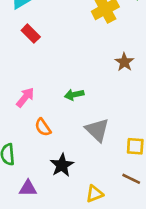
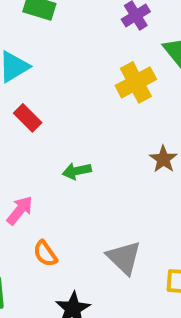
green arrow: (74, 95) -> (77, 171), moved

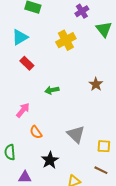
yellow cross: (136, 82) -> (66, 40), moved

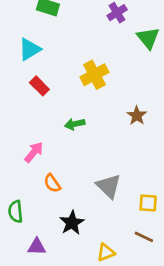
yellow cross: (66, 40) -> (94, 75), moved

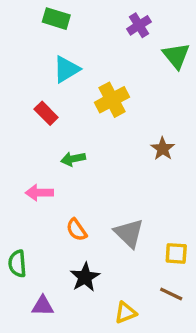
cyan triangle: (30, 49) -> (66, 69), moved
green arrow: (75, 124) -> (73, 159), moved
pink arrow: (34, 152) -> (39, 193), turned -130
orange semicircle: (52, 183) -> (77, 230), moved

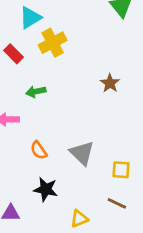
yellow cross: (112, 100) -> (53, 43), moved
black star: (85, 277) -> (46, 189), turned -30

